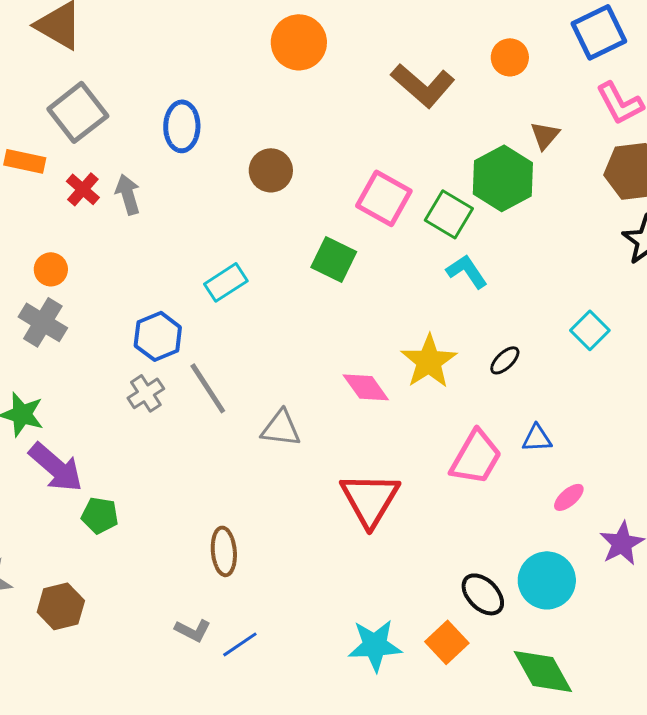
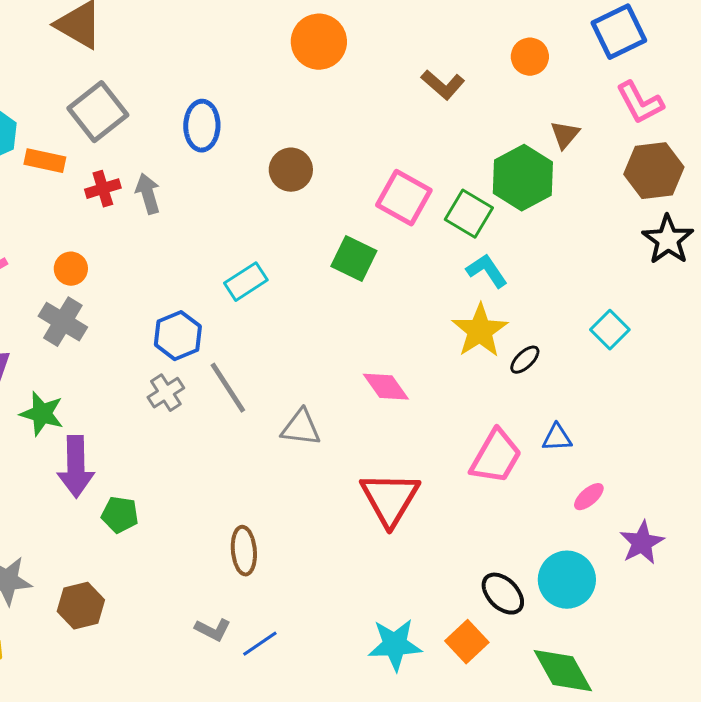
brown L-shape: (423, 85) -> (443, 85), size x0.7
red cross: (83, 189) -> (103, 189), turned 32
yellow star: (429, 361) -> (480, 331), moved
purple arrow: (56, 467) -> (76, 467), turned 48

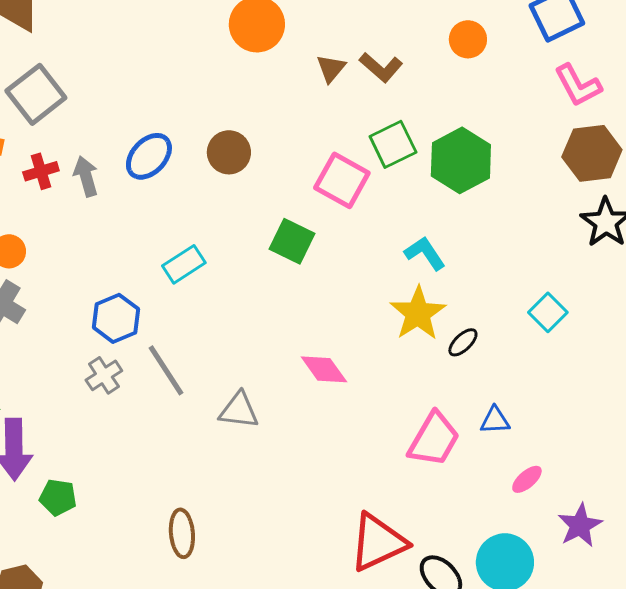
blue ellipse: (202, 126) -> (149, 156), moved, turned 42
brown triangle: (565, 135) -> (331, 68), moved
green square: (469, 214) -> (393, 144), moved, turned 33
red triangle: (390, 499) -> (378, 542), moved, turned 34

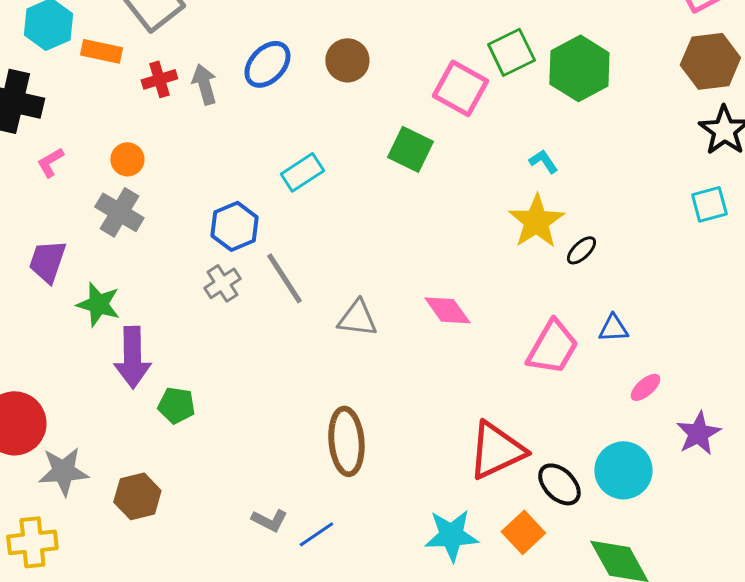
cyan L-shape: (425, 253) -> (543, 161), size x0.7
cyan square: (548, 312) -> (709, 204), moved, turned 30
pink diamond: (324, 369) -> (447, 310), moved
brown ellipse: (182, 533) -> (346, 441), moved, size x1.4

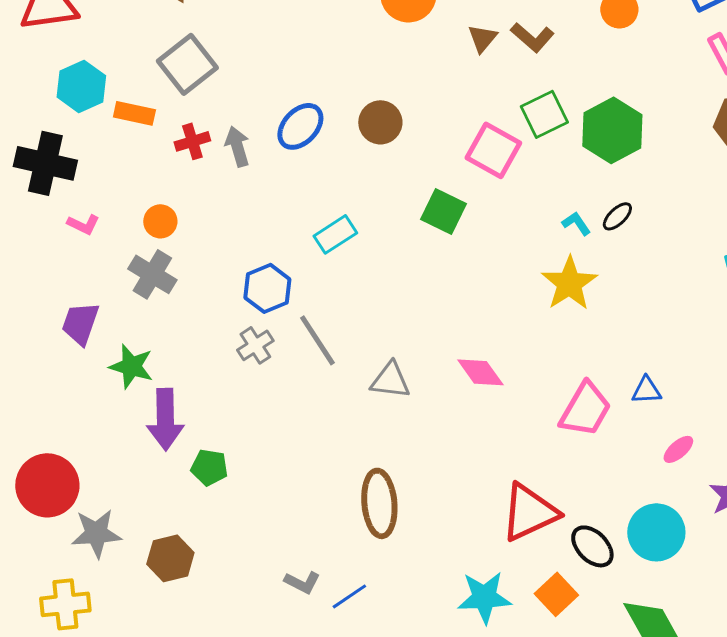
pink L-shape: (50, 162) -> (83, 224), turned -124
black ellipse: (581, 250) -> (617, 216), moved

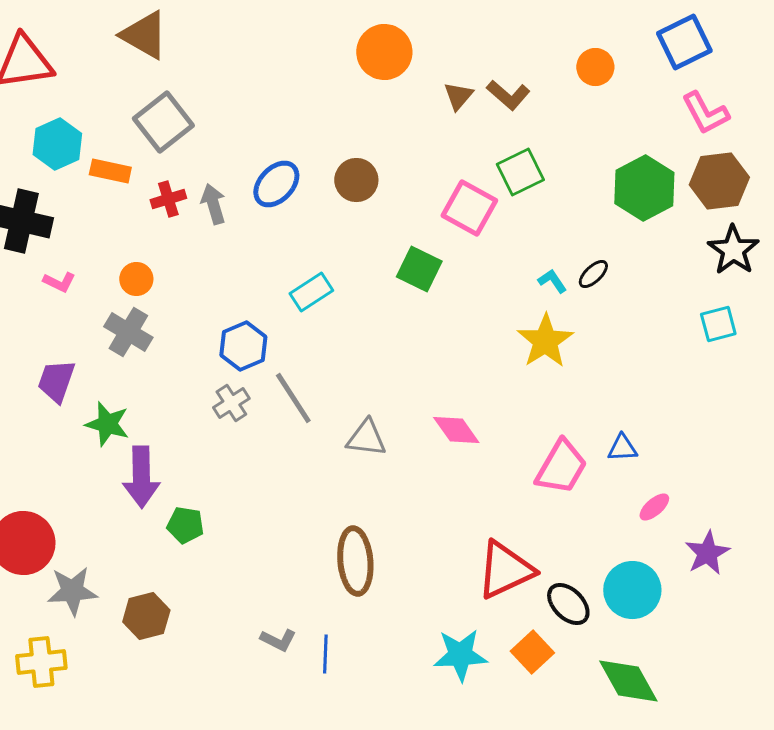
green hexagon: (612, 130) -> (644, 188), moved
blue line: (349, 596) -> (325, 654), turned -54

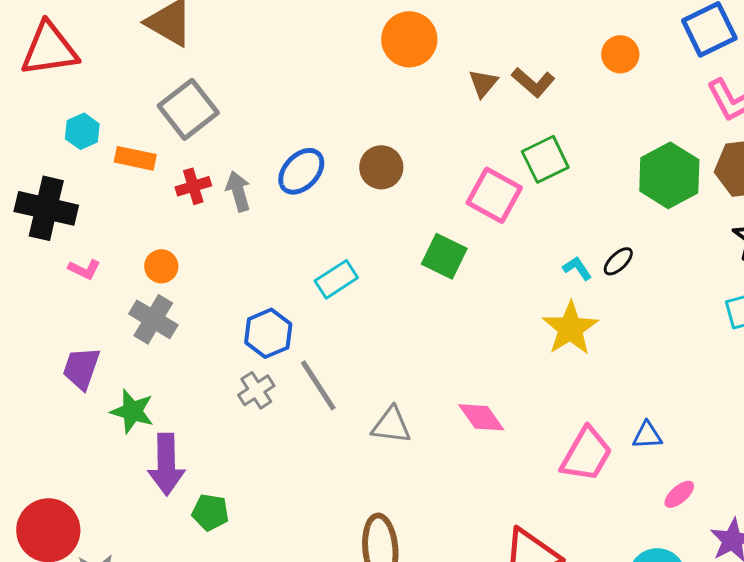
cyan hexagon: (57, 144) -> (82, 131), size x0.7

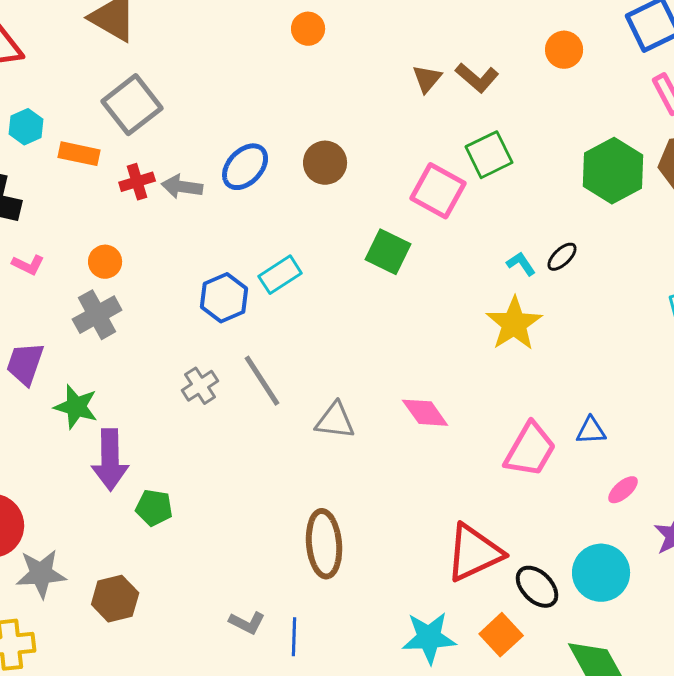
orange circle: (409, 39) -> (308, 29), moved, size x0.6
gray arrow: (238, 191) -> (182, 187), turned -66
gray cross: (153, 319) -> (97, 315), turned 30
blue hexagon: (268, 333) -> (224, 298), moved

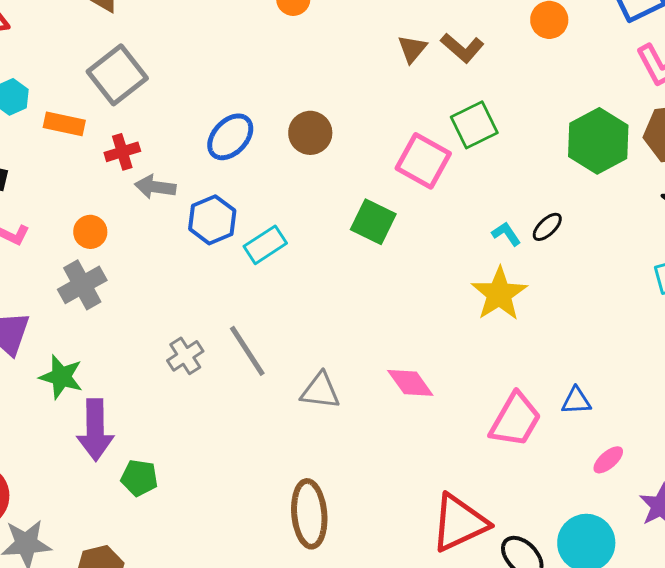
gray arrow: (182, 187) -> (155, 187), moved
blue hexagon: (224, 298) -> (212, 220), moved

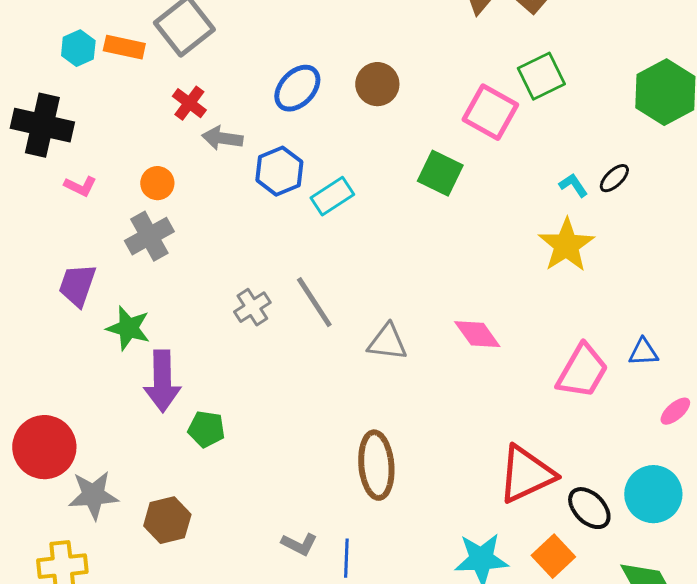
orange rectangle: (64, 124) -> (124, 47), moved
red cross: (122, 152) -> (189, 103), turned -36

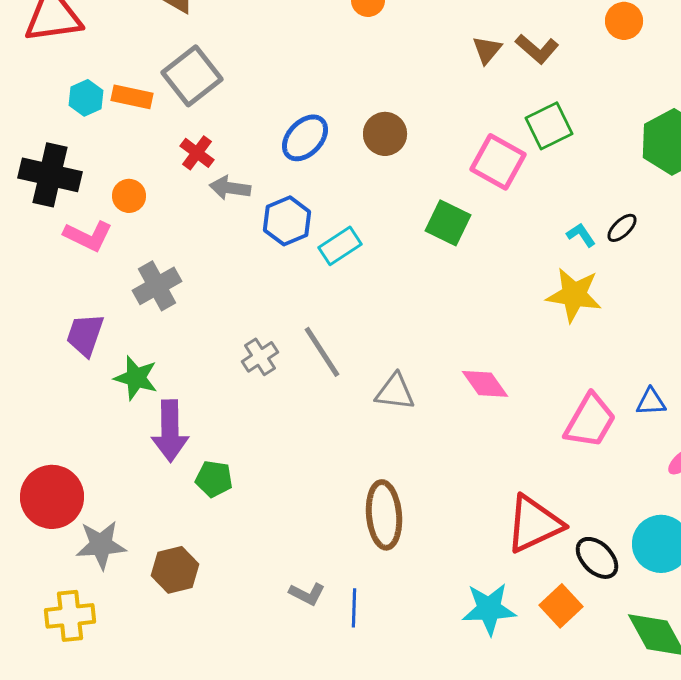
orange circle: (157, 183) -> (129, 196), moved
pink L-shape: (80, 186) -> (88, 236), size x1.5
yellow star: (566, 245) -> (574, 295), turned -30

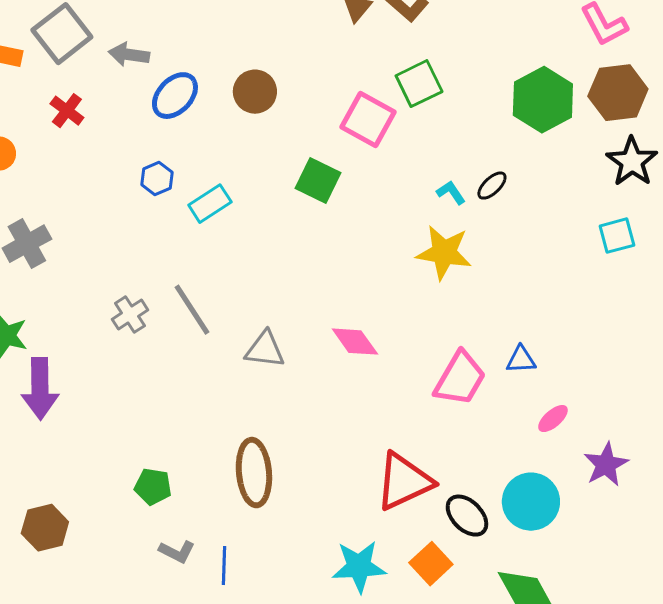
gray arrow: (230, 188) -> (129, 55), moved
blue hexagon: (287, 221) -> (157, 179), size x0.7
green pentagon: (214, 479) -> (153, 487), moved

